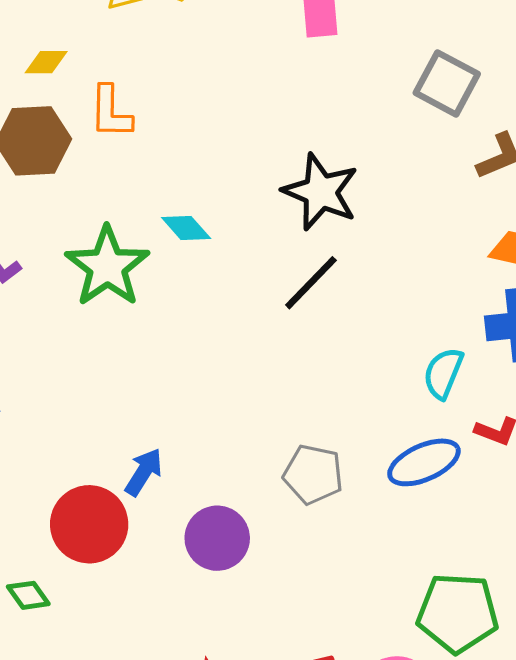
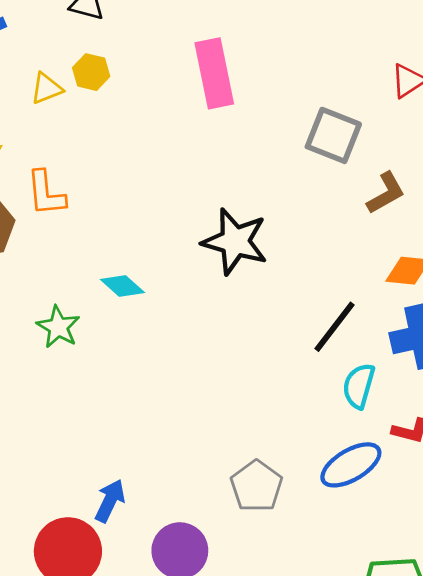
green star: (107, 267) -> (58, 327), size x0.6
black line: (311, 283) -> (335, 327), moved
gray pentagon: (313, 474) -> (256, 486), turned 30

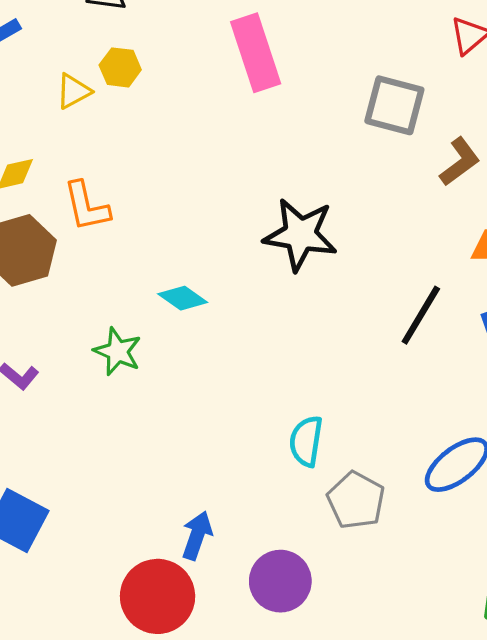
cyan semicircle: (359, 386) -> (306, 441), moved

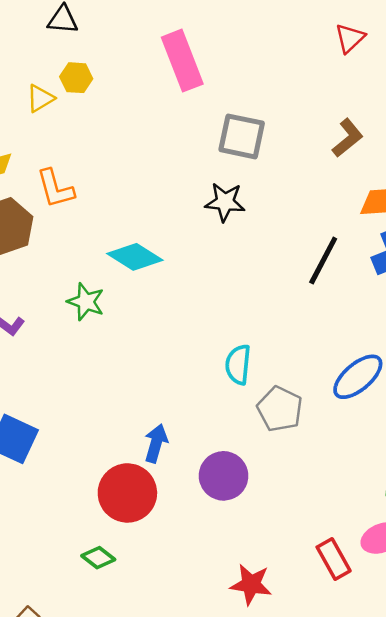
gray square: (394, 105) -> (242, 136), moved
black star: (300, 235) -> (225, 202), size x0.7
cyan diamond: (183, 298) -> (135, 257), size x1.4

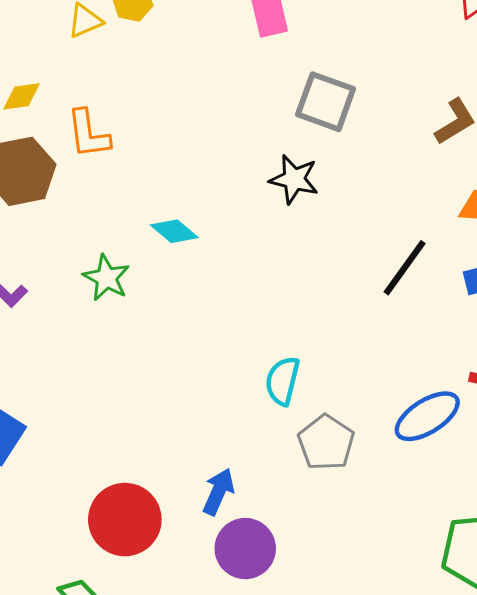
cyan diamond: (135, 257) -> (174, 231), size x0.7
blue arrow: (156, 443) -> (218, 492), moved
purple circle: (224, 476) -> (245, 549), moved

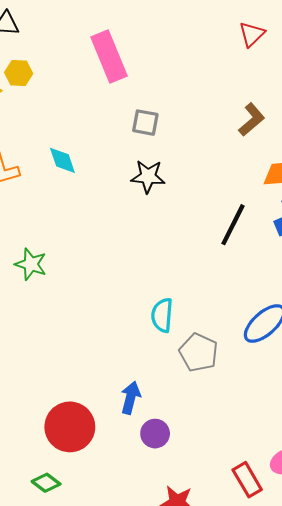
gray square: (326, 102) -> (145, 123), moved, size x0.7
cyan diamond: (174, 231) -> (62, 160), moved, turned 40
purple circle: (245, 549) -> (155, 434), size x0.7

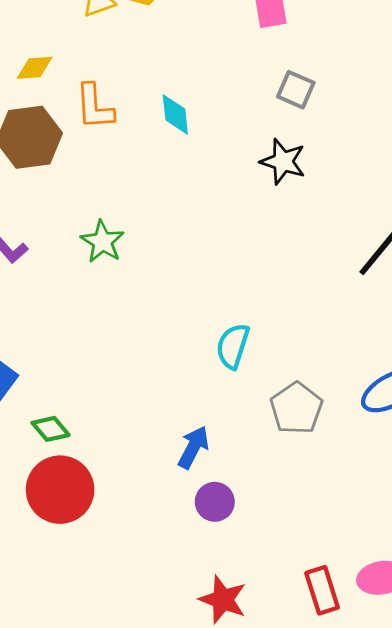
cyan semicircle: (162, 315) -> (233, 346), moved
red circle: (70, 427) -> (60, 490), moved
green diamond: (46, 483) -> (51, 429), moved

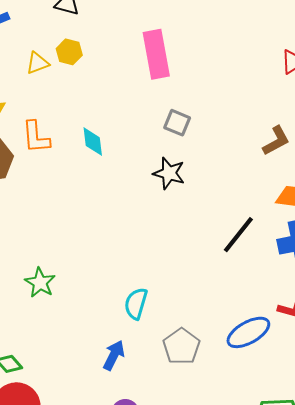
green star: (102, 242) -> (40, 283), moved
blue arrow: (193, 447) -> (114, 355), moved

